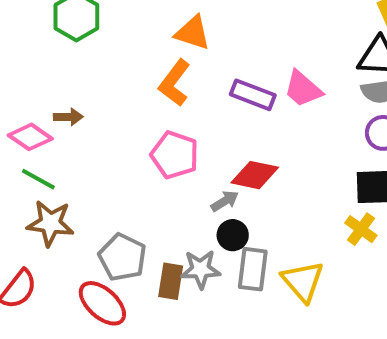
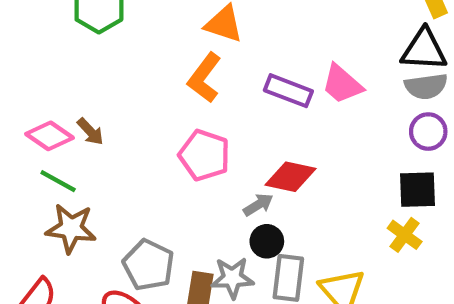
brown arrow: (68, 117) -> (90, 132), moved, turned 48

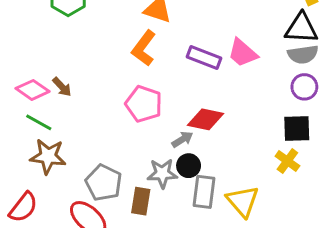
gray star: (232, 278) -> (162, 173), moved

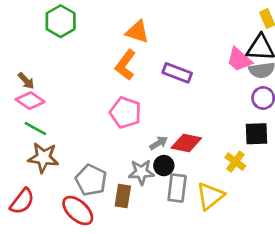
pink trapezoid: (243, 53) -> (239, 60), moved
brown arrow: (62, 87) -> (26, 81), moved
red diamond: (206, 119) -> (186, 143), moved
yellow cross: (287, 161) -> (235, 162), moved
yellow triangle: (243, 201) -> (210, 196), turned 32

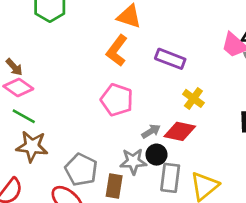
yellow cross: (235, 162) -> (193, 98), moved

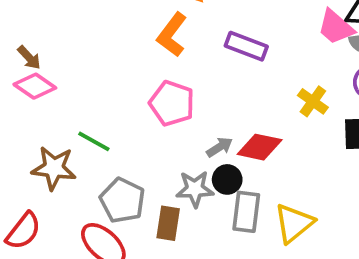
yellow cross: (193, 98) -> (313, 101), moved
green line: (24, 116) -> (94, 141), moved

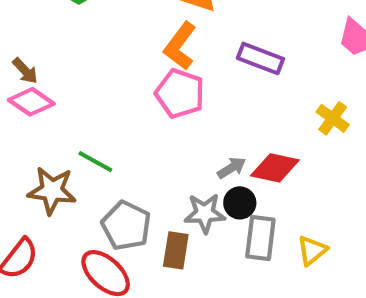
pink pentagon: (172, 103) -> (180, 94), moved
yellow triangle: (294, 223) -> (312, 250), size x0.7

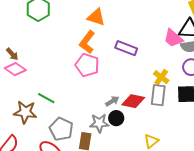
gray rectangle: (260, 238) -> (158, 95), moved

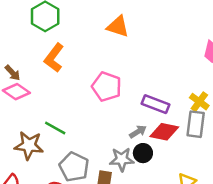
orange L-shape: (87, 42) -> (54, 58), moved
purple rectangle: (126, 48) -> (155, 104), moved

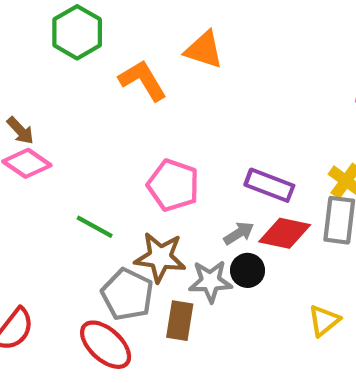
orange L-shape: (54, 58) -> (143, 80), moved, turned 112
pink pentagon: (107, 87) -> (173, 185), moved
brown star: (29, 146) -> (160, 257), moved

